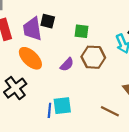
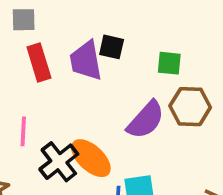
orange ellipse: (30, 58) -> (91, 158), moved
purple semicircle: (67, 64) -> (146, 120), size x1.6

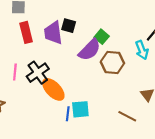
green square: (169, 63) -> (102, 37), turned 32
purple semicircle: (146, 120) -> (90, 50), moved
black cross: (59, 162) -> (38, 73), moved

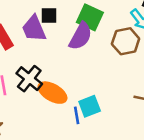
green square: (102, 37) -> (90, 17), size x1.5
brown hexagon: (112, 62) -> (126, 41), moved

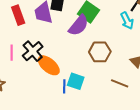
brown hexagon: (126, 41) -> (100, 52), moved
cyan square: (90, 106) -> (76, 81), turned 30

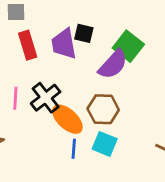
brown hexagon: (100, 52) -> (103, 109), moved
blue line: (64, 86) -> (74, 149), moved

